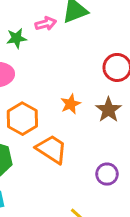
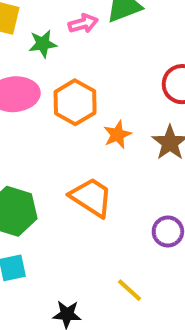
orange hexagon: (22, 119) -> (75, 102), moved

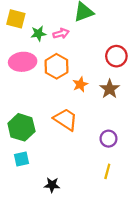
pink arrow: (83, 24) -> (61, 34), moved
yellow line: (130, 290) -> (107, 171), moved, turned 63

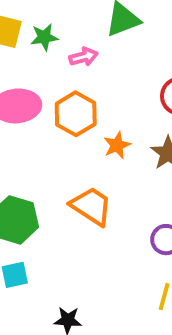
green star: (38, 34) -> (44, 37), moved

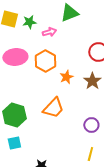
orange trapezoid: (91, 206) -> (53, 108), turned 100

